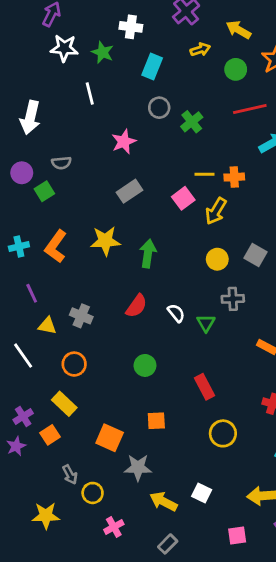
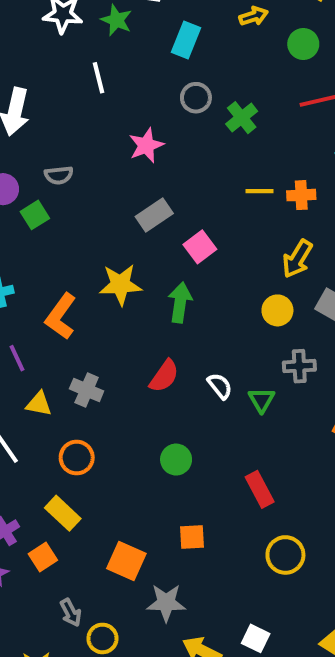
pink square: (183, 198) -> (200, 247), moved
yellow arrow: (216, 211) -> (297, 259), moved
orange L-shape: (56, 246) -> (61, 316), moved

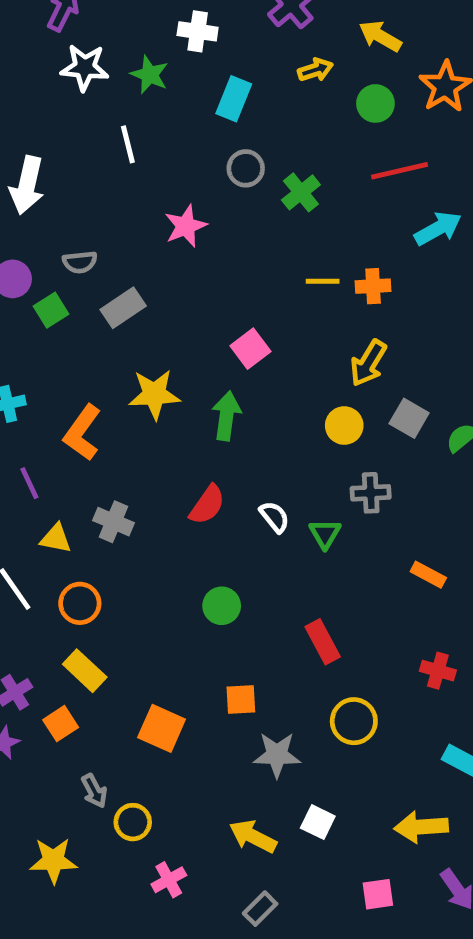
gray rectangle: (154, 215) -> (123, 308), moved
orange circle: (77, 458) -> (80, 603), moved
gray star: (166, 603) -> (277, 755), moved

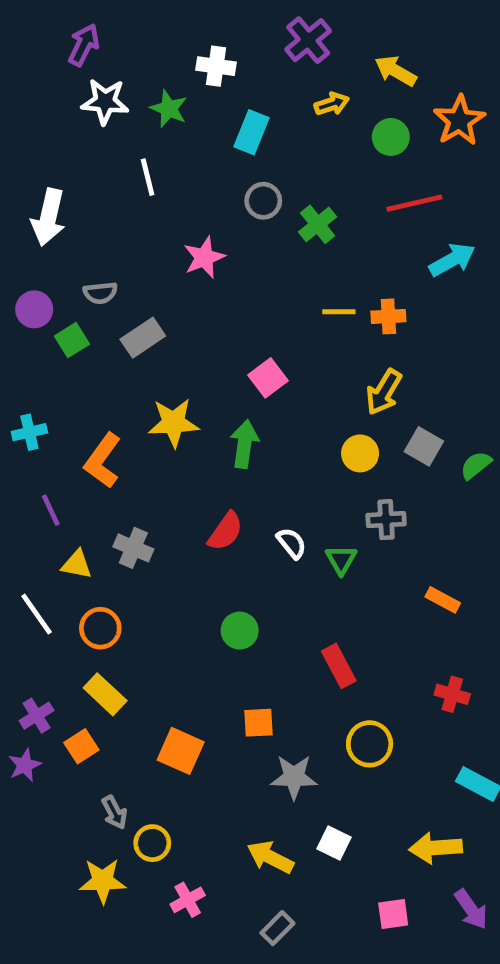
yellow star: (53, 861) -> (103, 881), moved

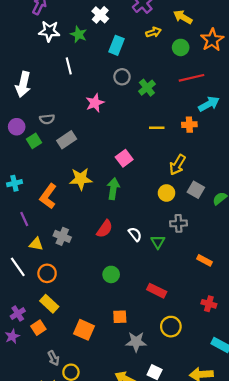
white cross: (216, 66) -> (100, 15), turned 35
orange cross: (388, 316) -> (189, 125), moved
red rectangle: (339, 666) -> (157, 291), turned -36

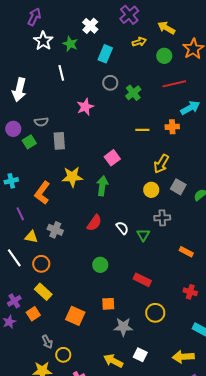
white star: (49, 31) -> (43, 41), turned 30
gray rectangle: (67, 140) -> (59, 141), turned -60

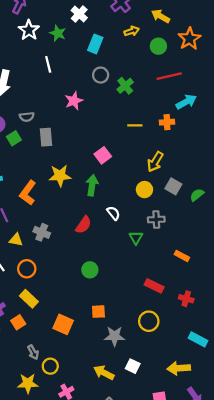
white semicircle: (122, 228) -> (113, 213), moved
red rectangle: (142, 280) -> (154, 286), moved

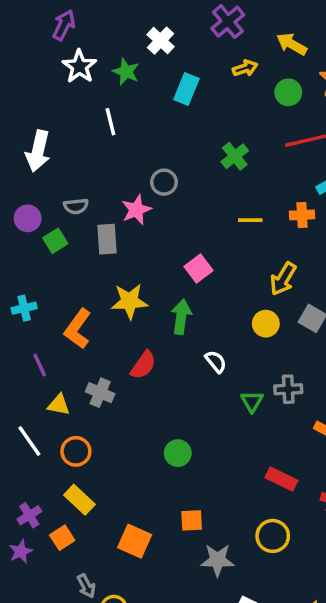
gray circle: (101, 75) -> (164, 182), moved
pink star: (74, 101) -> (136, 210), moved
gray cross: (156, 220) -> (288, 389), moved
red semicircle: (83, 225) -> (143, 365), moved

